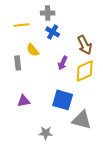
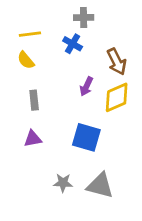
gray cross: (48, 13) -> (84, 18), moved
yellow semicircle: (33, 50) -> (26, 60), moved
gray rectangle: (18, 63) -> (34, 100), moved
gray triangle: (82, 120) -> (100, 186), moved

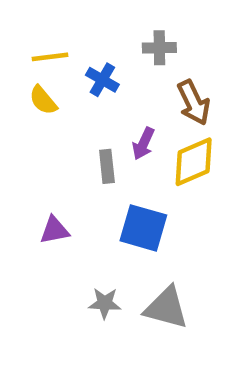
gray cross: (84, 18) -> (159, 48), moved
blue cross: (73, 44) -> (102, 80), moved
gray rectangle: (34, 100) -> (107, 166), moved

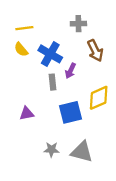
blue cross: (102, 80) -> (50, 54), moved, size x1.5
yellow diamond: (194, 162) -> (99, 98), moved
blue square: (143, 228) -> (71, 112), turned -30

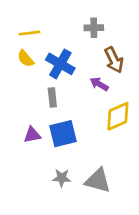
purple arrow: (71, 71) -> (99, 84), moved, turned 96
gray rectangle: (53, 82) -> (52, 97), moved
blue square: (71, 112) -> (63, 134), moved

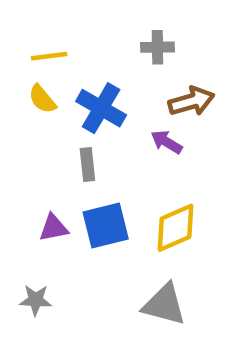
brown arrow: (114, 60) -> (191, 101), turned -80
yellow diamond: (118, 116) -> (176, 228), moved
gray star: (62, 178) -> (36, 300), moved

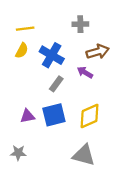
yellow semicircle: (42, 99) -> (22, 51), turned -112
gray rectangle: (87, 165) -> (56, 84), moved, turned 42

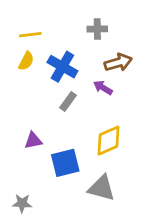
blue square: (54, 115) -> (65, 163), moved
gray star: (18, 153) -> (22, 203), moved

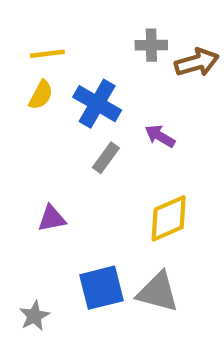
brown arrow: (118, 62) -> (197, 62), moved
blue square: (65, 163) -> (101, 288), moved
gray star: (22, 203) -> (34, 316), turned -30

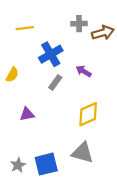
yellow semicircle: (41, 95) -> (12, 75), moved
blue cross: (97, 104) -> (51, 54), turned 30
blue square: (101, 288) -> (46, 164), moved

